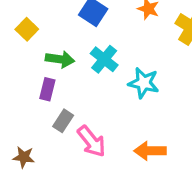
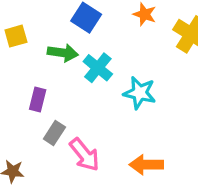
yellow square: (27, 29) -> (16, 36), turned 30
green arrow: (60, 59) -> (63, 53), moved

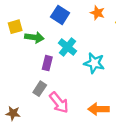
green arrow: (63, 53) -> (34, 37), moved
purple rectangle: (38, 100) -> (47, 63), moved

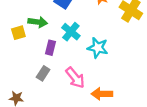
yellow square: (15, 27) -> (18, 33), moved
pink arrow: (59, 103) -> (75, 78), moved

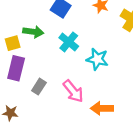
purple rectangle: (51, 48) -> (16, 68), moved, size x1.5

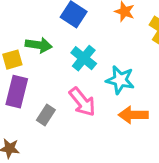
pink arrow: (73, 91) -> (82, 102), moved
orange arrow: (102, 108) -> (133, 115), moved

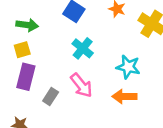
green arrow: (39, 45) -> (27, 25), moved
cyan star: (120, 80) -> (128, 67), moved

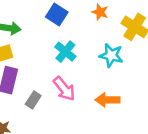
cyan star: (128, 67) -> (111, 55), moved

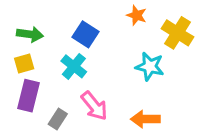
blue square: (57, 15) -> (85, 34), moved
cyan cross: (65, 52) -> (74, 66), moved

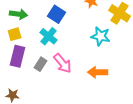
gray rectangle: (58, 119) -> (41, 64), moved

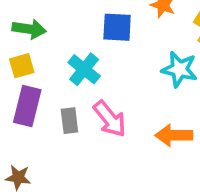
blue square: (57, 14) -> (117, 27), moved, turned -30
gray rectangle: (41, 64) -> (69, 121), turned -40

